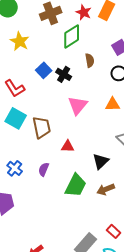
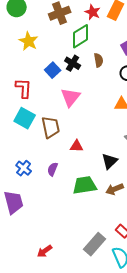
black cross: (64, 74) -> (73, 63), moved
red L-shape: (15, 88) -> (24, 88), turned -145
pink triangle: (78, 105) -> (71, 97), moved
green trapezoid: (76, 185) -> (85, 185), turned -125

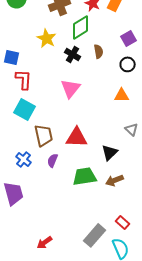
yellow star: (29, 41) -> (47, 38), moved
blue square: (53, 70) -> (12, 57), moved, turned -35
brown trapezoid: (51, 127) -> (44, 135), moved
red triangle: (77, 146) -> (77, 137), size x1.6

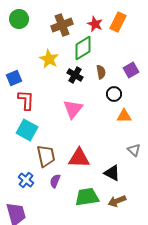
purple square: (129, 38) -> (131, 70), moved
blue square: (12, 57) -> (14, 78), turned -35
black circle: (128, 64) -> (114, 94), moved
black triangle: (110, 152) -> (112, 173), turned -48

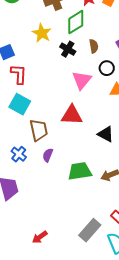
pink triangle: (73, 109) -> (82, 80), moved
red triangle: (79, 158) -> (72, 115), moved
black triangle: (112, 173) -> (106, 134), moved

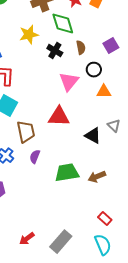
green diamond: (76, 22) -> (63, 24), turned -75
yellow star: (42, 33) -> (29, 35), turned 30
gray rectangle: (90, 230) -> (61, 242), moved

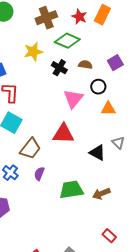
green diamond: (63, 24) -> (67, 41), turned -50
brown semicircle: (81, 48) -> (85, 65), turned -72
brown trapezoid: (26, 132) -> (30, 149), turned 50

